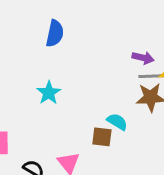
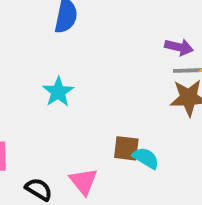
cyan semicircle: (117, 122) -> (146, 158), moved

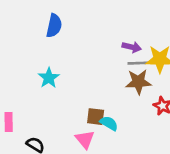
pink triangle: (83, 181) -> (85, 139), moved

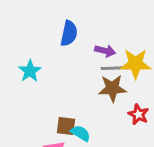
blue semicircle: (54, 26) -> (69, 33), moved
cyan star: (49, 78) -> (30, 71), moved

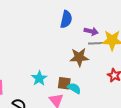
cyan star: (30, 71) -> (39, 78), moved
brown star: (112, 88) -> (79, 57), moved

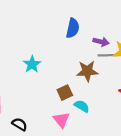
cyan star: (39, 78) -> (32, 64), moved
brown square: (64, 83) -> (65, 93), moved, turned -32

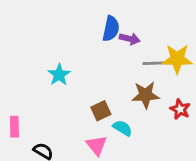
purple arrow: (101, 42) -> (130, 39), moved
brown star: (87, 71) -> (145, 95), moved

